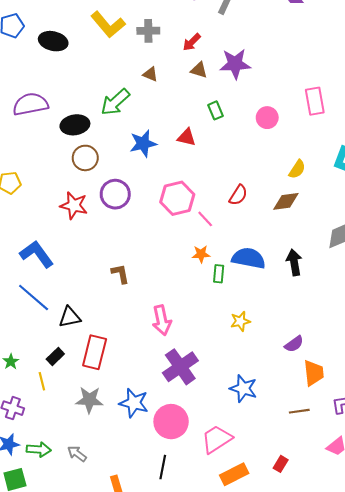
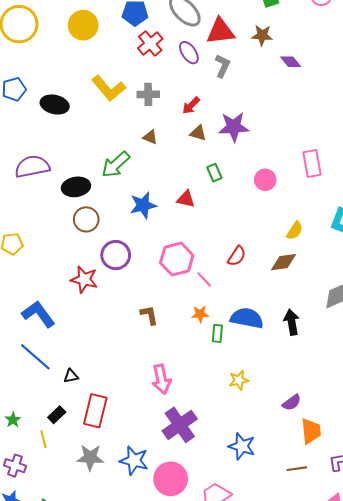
red star: (74, 205) -> (84, 279), moved
brown L-shape: (120, 274) -> (149, 315), moved
black triangle: (70, 317) -> (71, 376), size x0.7

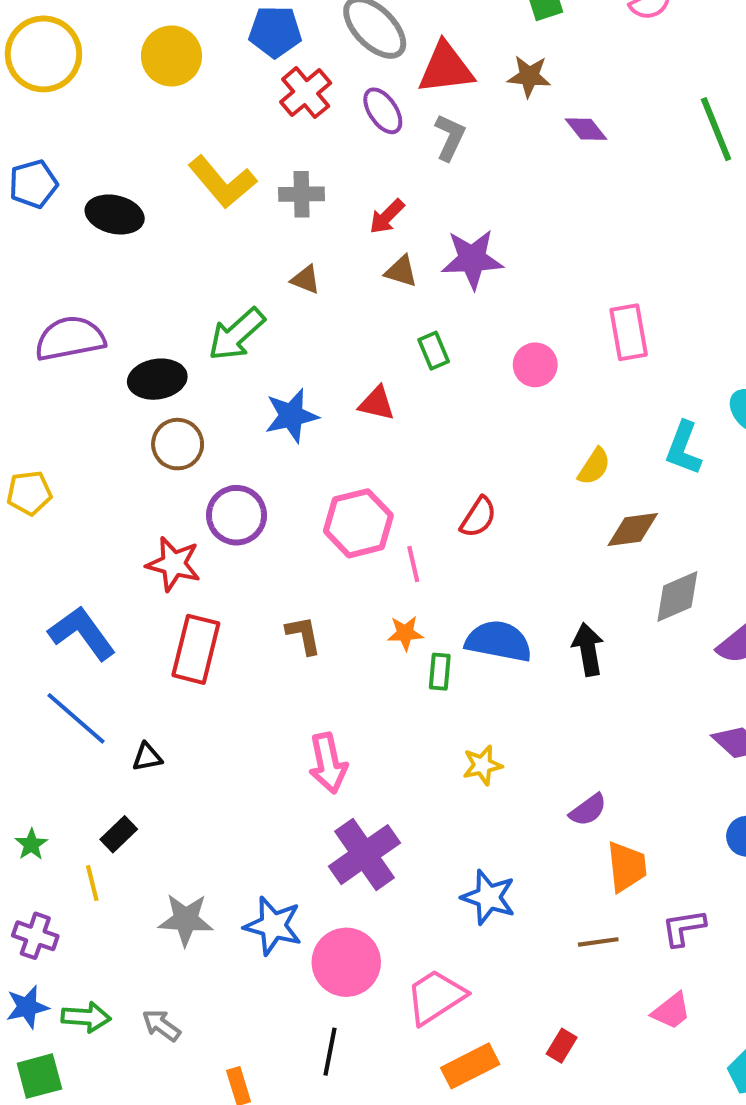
brown diamond: (284, 262) -> (633, 529), moved
pink line: (204, 279) -> (413, 564), turned 30
red rectangle: (95, 411) -> (196, 649), moved

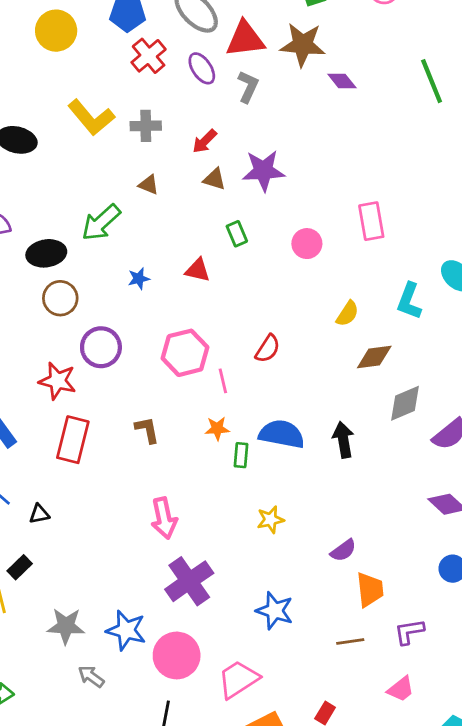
brown star: (529, 76) -> (303, 45), size x1.5
blue star: (291, 416) -> (139, 279), size x0.6
gray arrow: (161, 1025) -> (91, 676), moved

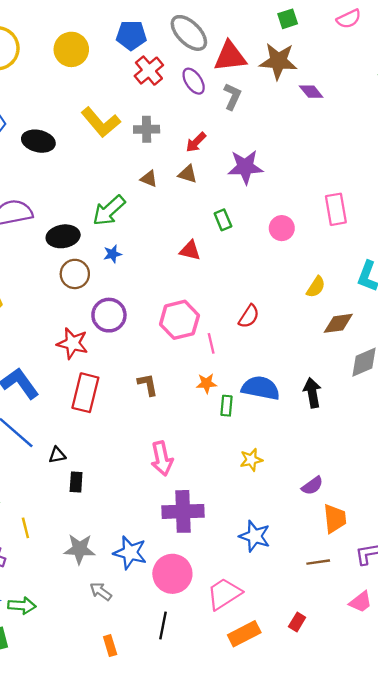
brown triangle: (214, 179) -> (188, 174), moved
blue star: (139, 279) -> (112, 254), moved
black rectangle: (20, 567) -> (76, 482), moved, turned -42
purple cross: (189, 581) -> (183, 511), turned 33

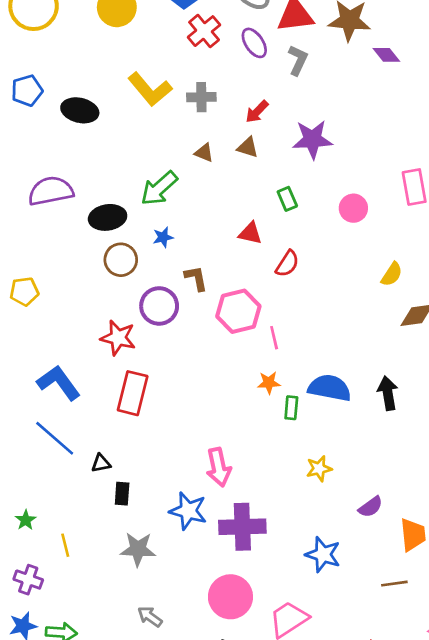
red semicircle: (249, 316) -> (287, 264), moved
brown L-shape: (148, 384) -> (196, 278), moved
purple semicircle: (312, 486) -> (371, 507), moved
gray star: (80, 549) -> (138, 549), moved
blue star: (130, 553) -> (188, 511), moved

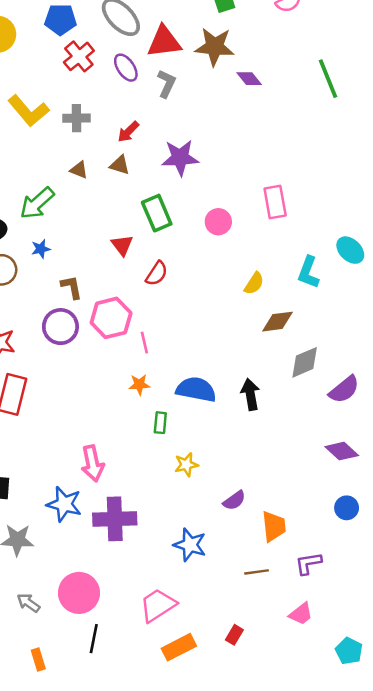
green rectangle: (287, 199) -> (157, 213), size x1.6
red triangle: (250, 233) -> (122, 245), turned 40
purple circle: (159, 306) -> (60, 327), moved
green rectangle: (291, 408) -> (160, 423), moved
pink circle: (230, 597) -> (79, 593), moved

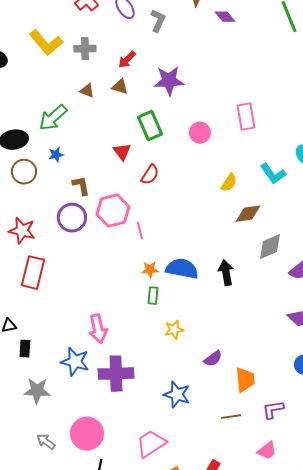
cyan L-shape: (308, 272) -> (273, 174), turned -56
orange star: (139, 385) -> (150, 270), moved

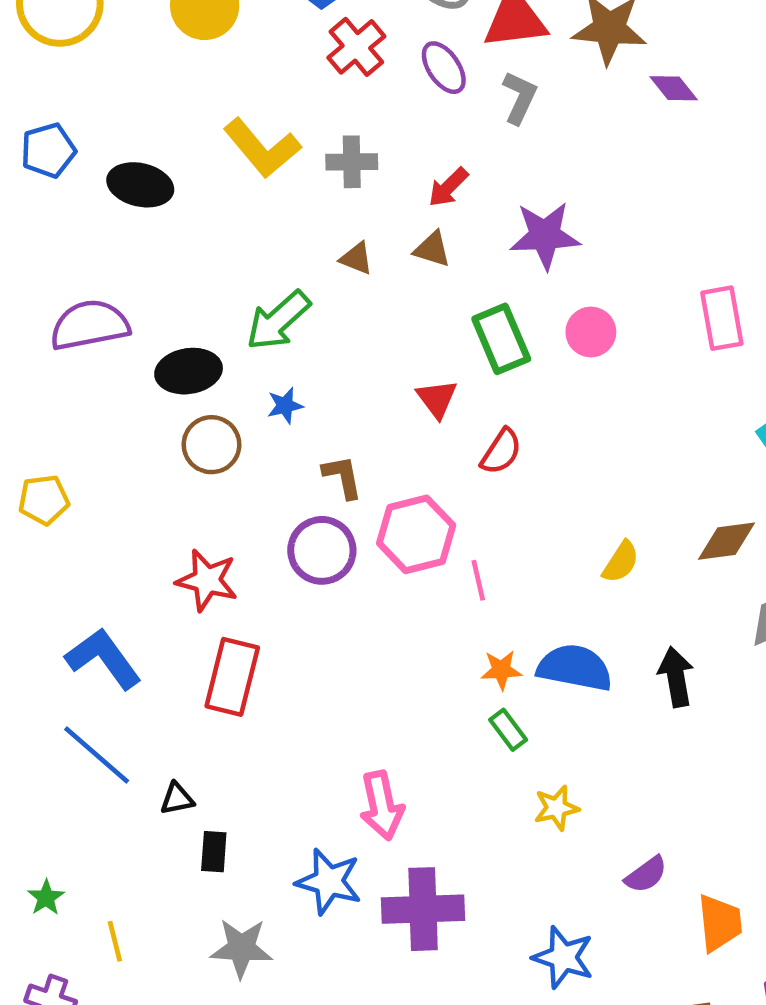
pink circle: (200, 133) -> (591, 332), moved
yellow semicircle: (229, 183) -> (621, 562), moved
green rectangle: (153, 296) -> (508, 730), turned -42

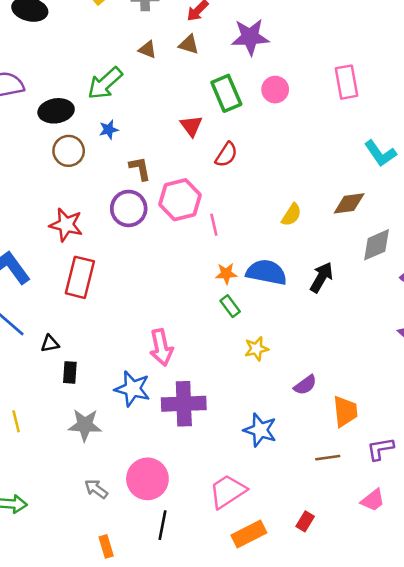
black arrow: (676, 677) -> (321, 277), turned 40

